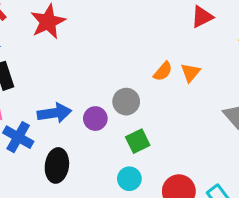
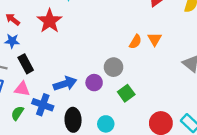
cyan circle: (129, 179) -> (106, 124), moved

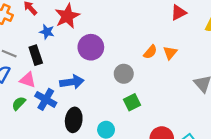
blue star: (12, 41) -> (47, 32), moved
purple circle: (94, 83) -> (91, 47), moved, size x1.5

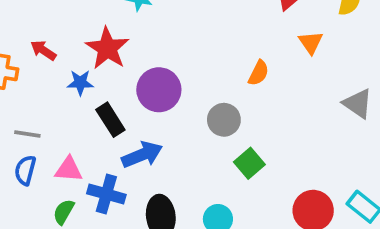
orange triangle: (170, 53) -> (311, 42), moved
black rectangle: (36, 55) -> (110, 120), moved

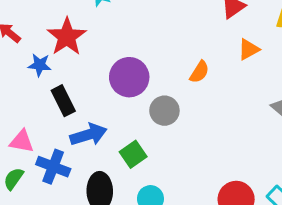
orange triangle: (311, 42) -> (249, 49), turned 30
purple circle: (159, 90) -> (129, 77), moved
green square: (249, 163) -> (133, 154), moved

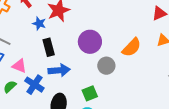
orange semicircle: (199, 72) -> (132, 47), size x1.5
green square: (133, 154) -> (90, 93), moved

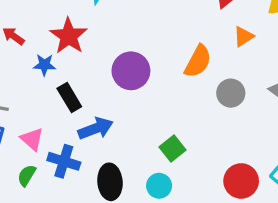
pink triangle: (19, 66) -> (32, 139), turned 35
gray circle: (106, 66) -> (231, 93), moved
green square: (90, 93) -> (173, 149), moved

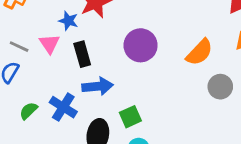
pink triangle: (32, 139) -> (49, 44), moved
green square: (173, 149) -> (130, 117), moved

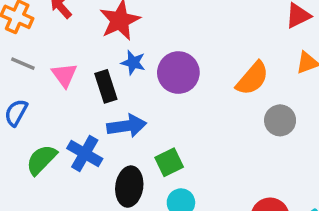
blue star: (68, 21) -> (133, 63), moved
gray line: (19, 47) -> (23, 64), moved
green semicircle: (28, 111) -> (41, 160), size x1.4

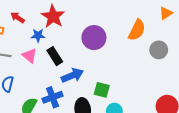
blue star: (133, 63) -> (38, 35), moved
blue cross: (85, 154) -> (53, 97), turned -36
green square: (169, 162) -> (102, 90), turned -35

